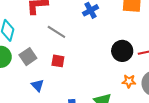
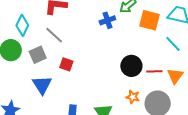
gray line: (56, 32) -> (54, 35), moved
blue triangle: (38, 85) -> (42, 85), size x1.5

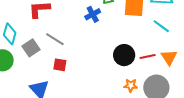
gray line: (54, 35) -> (55, 39), moved
gray square: (38, 55) -> (31, 48), moved

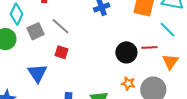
red line: (148, 57) -> (149, 48), moved

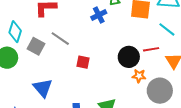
gray square: (35, 31) -> (36, 46), turned -30
red square: (61, 52) -> (83, 62), moved
orange star: (128, 83) -> (139, 76), moved

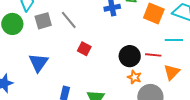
cyan line: (167, 29) -> (174, 40), turned -54
gray square: (36, 46) -> (43, 21), turned 30

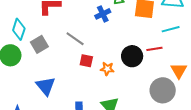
gray line: (69, 20) -> (75, 39), moved
orange triangle: (172, 72) -> (179, 71), moved
orange star: (134, 77) -> (107, 69), moved

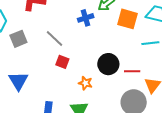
red line: (154, 49) -> (132, 71), moved
orange star: (107, 69) -> (85, 83), moved

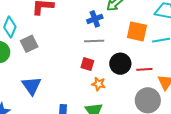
orange square: (128, 19) -> (137, 31), moved
gray line: (55, 39) -> (94, 41), moved, turned -42
red square: (62, 62) -> (87, 64), moved

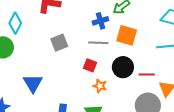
orange square: (137, 31) -> (127, 35), moved
gray square: (29, 44) -> (59, 43), moved

